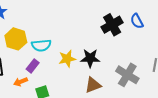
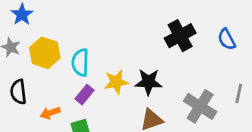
blue semicircle: (137, 21) -> (227, 39), moved
cyan semicircle: (41, 45) -> (80, 62), turned 96
purple rectangle: (33, 66) -> (84, 95), moved

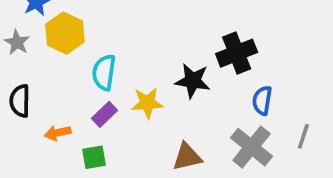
blue semicircle: (227, 39) -> (262, 100), moved, turned 30
yellow hexagon: (45, 53) -> (65, 33), moved
black star: (148, 82) -> (193, 81), moved

